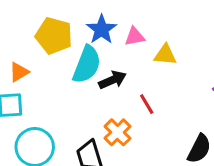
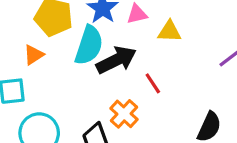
orange triangle: (19, 72) -> (34, 55), moved
black arrow: (113, 80) -> (116, 60), size x1.4

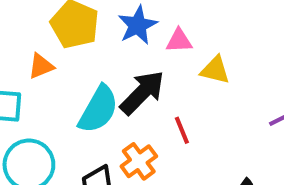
cyan semicircle: (89, 45) -> (98, 109), moved
black arrow: (116, 60) -> (142, 93), turned -30

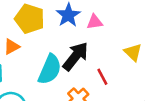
yellow triangle: (215, 70) -> (133, 52), moved, turned 36

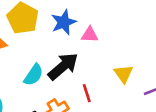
cyan semicircle: (50, 69) -> (33, 75), size x0.7

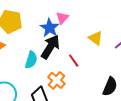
blue star: (64, 22) -> (50, 28), moved
pink triangle: (90, 35) -> (62, 18), turned -32

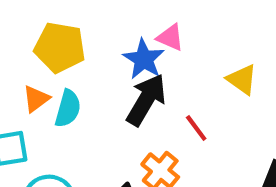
pink triangle: (62, 18) -> (170, 38), turned -48
cyan semicircle: (31, 60) -> (68, 109), moved

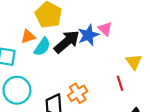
black arrow: (146, 100) -> (67, 42), moved
red line: (196, 128) -> (120, 83), moved

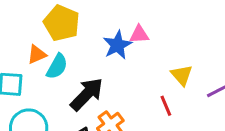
pink triangle: (105, 29) -> (139, 34), turned -40
black arrow: (67, 42) -> (87, 94), moved

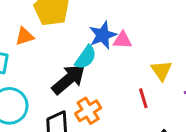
pink triangle: (139, 34) -> (123, 40), moved
cyan semicircle: (57, 66) -> (86, 57), moved

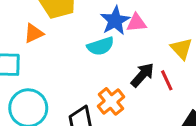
cyan semicircle: (86, 57) -> (101, 46), turned 45
black arrow: (69, 79) -> (142, 75), moved, size x0.7

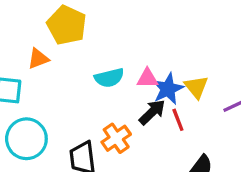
blue star: (115, 21) -> (168, 89), moved
pink triangle: (136, 23) -> (147, 78), moved

